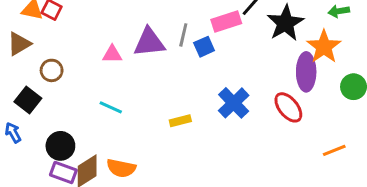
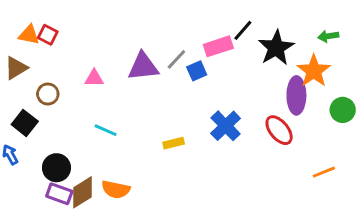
gray line: (183, 35) -> (176, 59), turned 30
pink triangle: (112, 54) -> (94, 78), moved

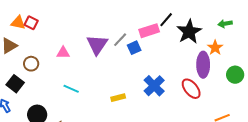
purple triangle: (143, 67) -> (97, 45), turned -50
orange star: (314, 71) -> (215, 48), size x0.7

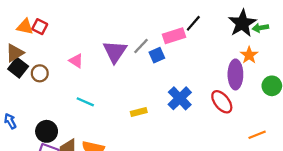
black star: (189, 32) -> (242, 23), moved
pink triangle: (63, 53) -> (76, 61), turned 32
black square: (15, 84) -> (18, 68), moved

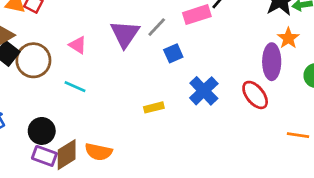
blue square: (157, 55) -> (173, 53), moved
brown circle: (40, 73) -> (33, 60), size x1.6
cyan line: (85, 102) -> (75, 87), moved
orange line: (257, 135) -> (298, 135), turned 30

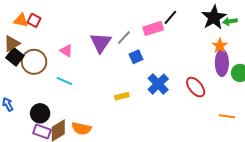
purple ellipse: (272, 62) -> (222, 63), moved

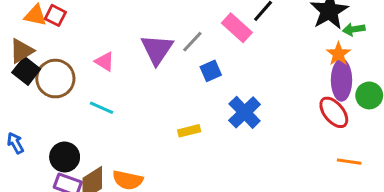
green arrow: (230, 21) -> (354, 29), moved
pink rectangle: (153, 28) -> (237, 28), turned 60
red ellipse: (196, 87) -> (334, 112), moved

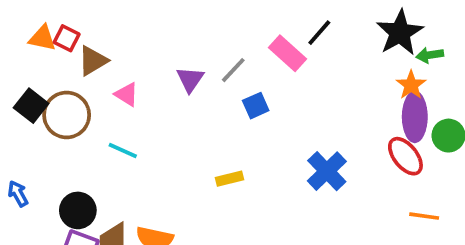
purple triangle: (157, 49) -> (190, 79), size x0.7
brown triangle: (22, 51) -> (93, 61), moved
blue cross: (245, 112) -> (327, 171), moved

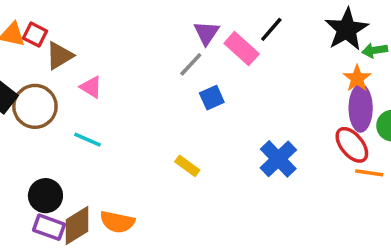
purple triangle: (190, 79) -> (207, 33), moved
yellow rectangle: (229, 179) -> (187, 166), turned 50
orange line: (424, 216) -> (369, 173), moved

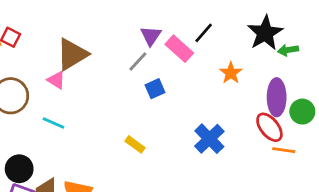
brown triangle: (59, 56) -> (72, 54), moved, size x1.4
orange star: (357, 78) -> (231, 73), moved

